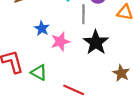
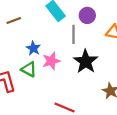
green triangle: (39, 73) -> (29, 69), moved

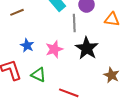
blue star: (33, 48) -> (27, 45), moved
green triangle: (29, 69) -> (38, 75), moved

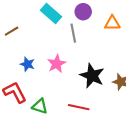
black star: (87, 48) -> (92, 76), moved
green triangle: (38, 75) -> (40, 106), moved

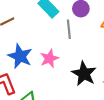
blue star: (27, 64) -> (20, 56), size x1.6

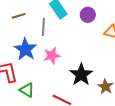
gray line: (69, 29) -> (43, 27), moved

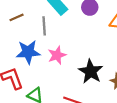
blue star: (25, 49) -> (28, 52), turned -30

